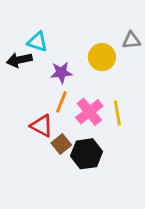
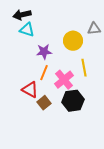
black arrow: (19, 60) -> (22, 15), moved
yellow line: (117, 113) -> (84, 68), moved
black hexagon: (87, 154) -> (73, 101), moved

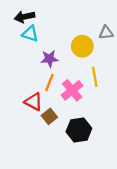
black hexagon: (73, 101) -> (79, 130), moved

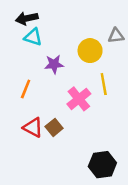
orange line: (49, 82) -> (26, 89), moved
red triangle: (34, 102) -> (33, 127), moved
black hexagon: (79, 130) -> (102, 165), moved

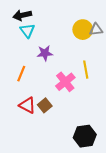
cyan triangle: (33, 37) -> (27, 31), turned 35
yellow circle: (90, 51) -> (83, 30), moved

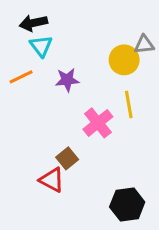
yellow circle: (83, 30) -> (124, 60), moved
orange line: (21, 74) -> (21, 77), moved, turned 42
red triangle: (27, 105) -> (52, 180), moved

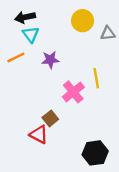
yellow circle: (124, 60) -> (82, 21), moved

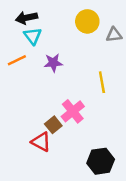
pink cross: (73, 92) -> (73, 111), moved

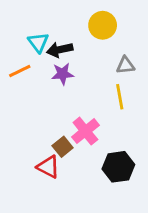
black arrow: (27, 18) -> (60, 50), moved
gray triangle: (114, 35) -> (125, 65), moved
black hexagon: (101, 161) -> (118, 167), moved

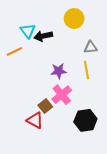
purple star: (63, 74) -> (59, 71), moved

